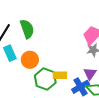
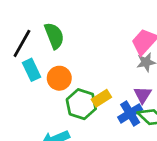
yellow rectangle: (60, 75) -> (101, 98), turned -32

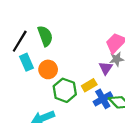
purple triangle: (143, 95) -> (106, 68), moved
yellow rectangle: (101, 98) -> (89, 85), moved

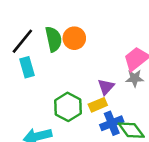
purple triangle: (106, 68) -> (106, 87), moved
orange circle: (48, 69) -> (74, 38), moved

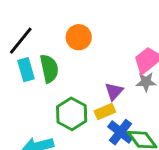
green semicircle: (53, 39) -> (49, 69), moved
blue cross: (112, 123) -> (120, 132), turned -30

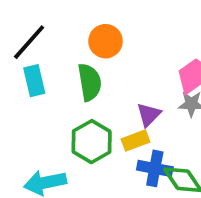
green semicircle: (49, 69) -> (90, 82), moved
blue cross: (120, 132) -> (155, 168), turned -30

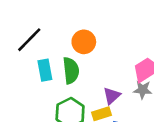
cyan rectangle: (34, 81) -> (45, 70), moved

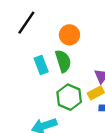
black line: (29, 40) -> (26, 23), moved

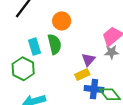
green hexagon: (69, 97) -> (23, 69), moved

